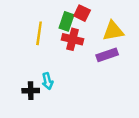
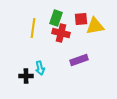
red square: (82, 13) -> (81, 19), moved, turned -32
purple rectangle: (107, 55) -> (79, 60), moved

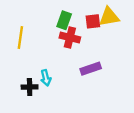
yellow triangle: (95, 26) -> (109, 17), moved
yellow line: (33, 28) -> (20, 38), moved

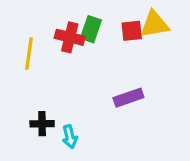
red cross: (70, 38) -> (70, 37), moved
cyan arrow: (46, 78) -> (70, 137), moved

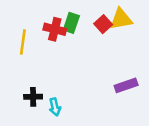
red square: (132, 31) -> (103, 24), turned -36
purple rectangle: (128, 98) -> (126, 85), moved

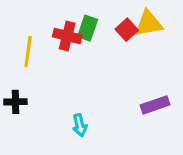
black cross: (33, 97) -> (15, 102), moved
cyan arrow: (55, 107) -> (80, 125), moved

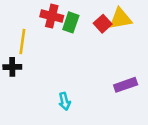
red cross: (67, 36) -> (52, 16), moved
black cross: (15, 102) -> (12, 67), moved

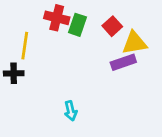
yellow triangle: (120, 19) -> (134, 43), moved
purple rectangle: (126, 85) -> (123, 62), moved

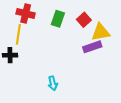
red cross: (57, 18) -> (26, 13), moved

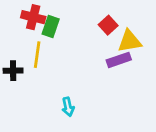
green rectangle: (58, 19) -> (51, 27), moved
yellow line: (18, 34) -> (37, 55), moved

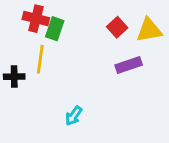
yellow triangle: (130, 41) -> (149, 30), moved
cyan arrow: (68, 107) -> (74, 116), turned 48

